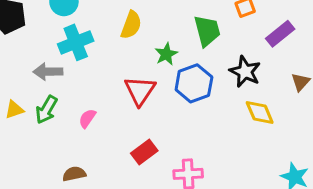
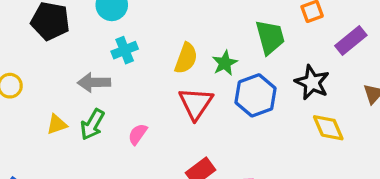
yellow semicircle: (131, 25) -> (186, 58), moved
cyan cross: (76, 42) -> (125, 50), size x0.7

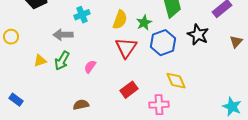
yellow diamond: (328, 128) -> (176, 81), moved

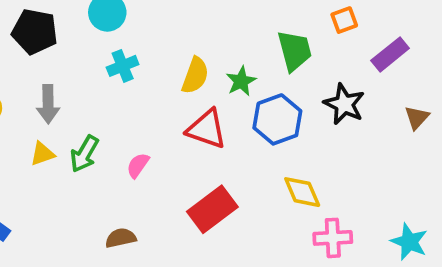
gray arrow: (63, 35) -> (48, 104), moved, turned -90
red triangle: (126, 48) -> (207, 129), turned -45
red rectangle: (129, 90) -> (212, 209), size x1.4
pink cross: (159, 105) -> (333, 238), moved

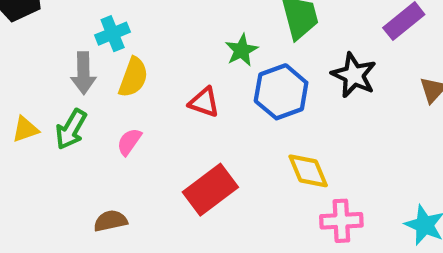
yellow semicircle: (195, 75) -> (133, 77), moved
gray arrow: (48, 104) -> (83, 73), moved
red triangle: (207, 129) -> (204, 102), size x0.7

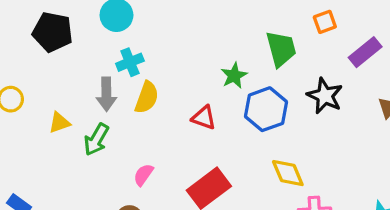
yellow triangle: (25, 129) -> (59, 123), moved
pink semicircle: (129, 142) -> (143, 175), moved

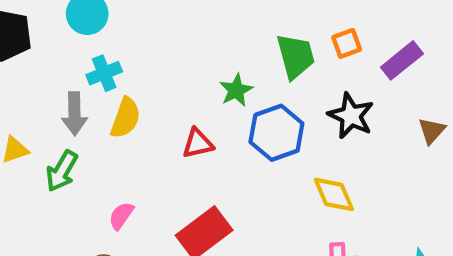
orange square: (325, 22) -> (347, 43), moved
red triangle: (204, 118) -> (198, 143), turned -32
yellow diamond: (288, 173) -> (334, 194), moved

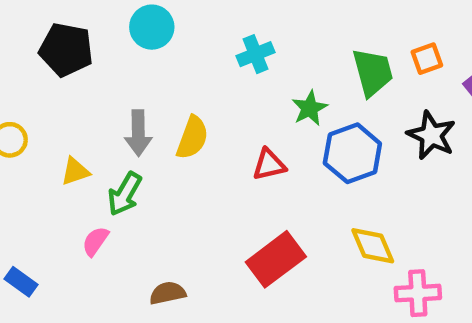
cyan cross: (104, 73) -> (256, 54), moved
yellow diamond: (334, 194) -> (373, 246), moved
pink semicircle: (121, 216) -> (95, 241), moved

